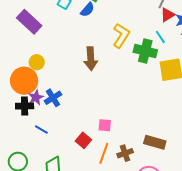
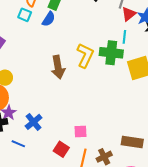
yellow L-shape: (121, 36) -> (85, 55), moved
cyan line: (160, 37) -> (124, 37), turned 48
blue cross: (53, 98) -> (34, 122), moved

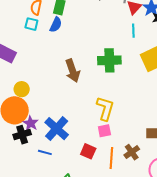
green cross: (111, 53) -> (109, 60), moved
yellow L-shape: (85, 55) -> (105, 108), moved
blue cross: (34, 122) -> (57, 129), size x1.4

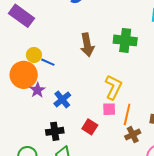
blue cross: (57, 129) -> (62, 99), size x0.7
black cross: (22, 135) -> (55, 131), moved
blue line: (45, 152) -> (48, 62), moved
orange line: (111, 158) -> (127, 114), moved

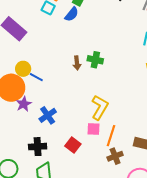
green cross: (125, 40) -> (95, 60), moved, size x0.7
brown arrow: (87, 45) -> (77, 63), size x0.6

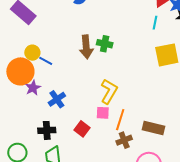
brown arrow: (77, 63) -> (86, 47), size x1.6

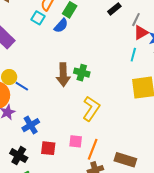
yellow L-shape: (109, 91) -> (91, 109), moved
red square: (82, 129) -> (48, 148), moved, turned -35
black cross: (47, 130) -> (19, 156), turned 30

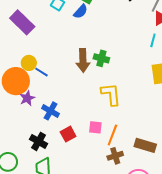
yellow L-shape: (91, 109) -> (111, 94), turned -40
blue cross: (31, 125) -> (50, 111), turned -30
red square: (48, 148) -> (68, 134), turned -35

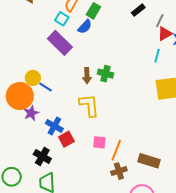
purple rectangle: (22, 22) -> (60, 43), moved
brown arrow: (83, 60) -> (87, 76), size x0.7
yellow L-shape: (111, 94) -> (89, 105), moved
red square: (68, 134) -> (66, 139), moved

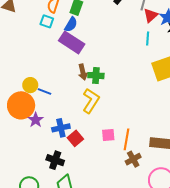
purple rectangle: (60, 43) -> (72, 42), moved
green cross: (105, 74) -> (96, 76), moved
yellow L-shape: (89, 105) -> (91, 101), turned 50
blue cross: (54, 126) -> (61, 128), turned -30

